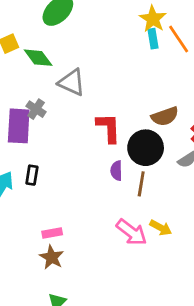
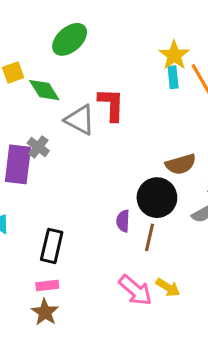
red L-shape: (108, 128) -> (111, 105), moved
black rectangle: (32, 175) -> (52, 246), moved, size x1.5

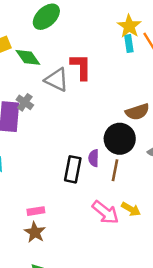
black rectangle: (52, 246) -> (73, 169), moved

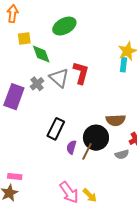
gray cross: (25, 102) -> (37, 84), moved
black rectangle: (73, 169) -> (56, 129), moved
brown line: (115, 170) -> (87, 151), moved

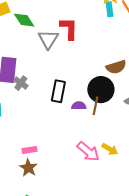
gray triangle: (59, 78) -> (48, 39), turned 35
gray cross: (37, 84) -> (21, 83), moved
purple semicircle: (71, 147) -> (79, 106), turned 88

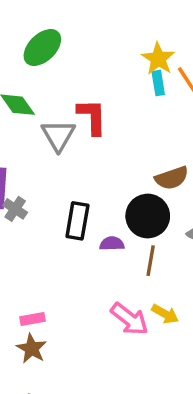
brown line: (95, 106) -> (151, 261), moved

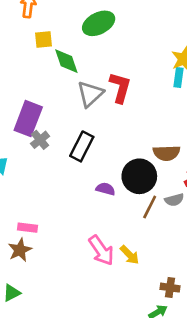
black rectangle: (77, 221) -> (82, 146), moved
brown line: (151, 261) -> (150, 207), moved

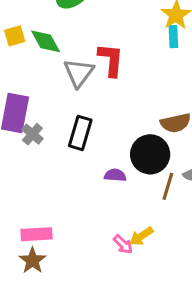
yellow square: (43, 40) -> (15, 36), moved
pink rectangle: (28, 228) -> (36, 234), size x1.4
pink arrow: (101, 250) -> (123, 244), size x0.6
yellow arrow: (130, 255) -> (141, 236), moved, turned 110

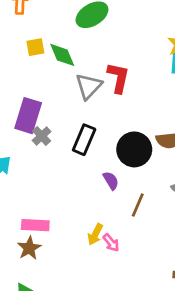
black circle: (150, 154) -> (134, 149), moved
purple semicircle: (115, 175) -> (111, 181), turned 48
brown line: (168, 186) -> (138, 205), moved
yellow arrow: (141, 236) -> (95, 234), moved, turned -35

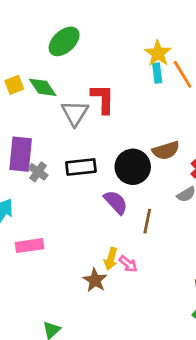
black rectangle: (84, 140) -> (81, 167), turned 72
purple semicircle: (111, 181) -> (116, 202), size x1.4
pink rectangle: (35, 225) -> (30, 246), moved
brown star: (29, 248) -> (95, 280), moved

